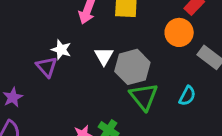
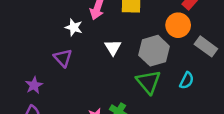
white star: (61, 50) -> (74, 27), moved
gray hexagon: (132, 67) -> (154, 51), moved

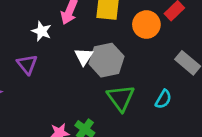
orange circle: (178, 25) -> (146, 25), moved
gray hexagon: (154, 51) -> (107, 60), moved

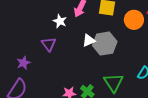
white triangle: (84, 57) -> (89, 40), turned 32
green triangle: (121, 98) -> (113, 83), moved

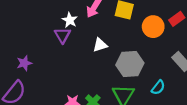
purple triangle: (49, 44) -> (62, 35), moved
gray hexagon: (105, 44) -> (130, 64), moved

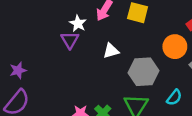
orange circle: (153, 27) -> (175, 47), moved
purple star: (24, 63) -> (18, 70), moved

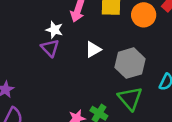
orange circle: (175, 47) -> (144, 15), moved

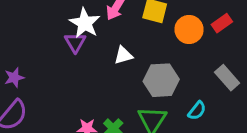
white star: (54, 30) -> (85, 23), size x1.5

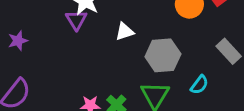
purple star: (14, 78) -> (18, 41), moved

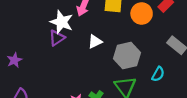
purple triangle: (76, 20) -> (57, 38), turned 36

